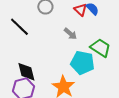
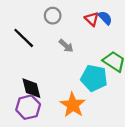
gray arrow: (70, 34) -> (66, 46), moved

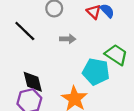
gray arrow: (66, 46) -> (68, 39), turned -40

